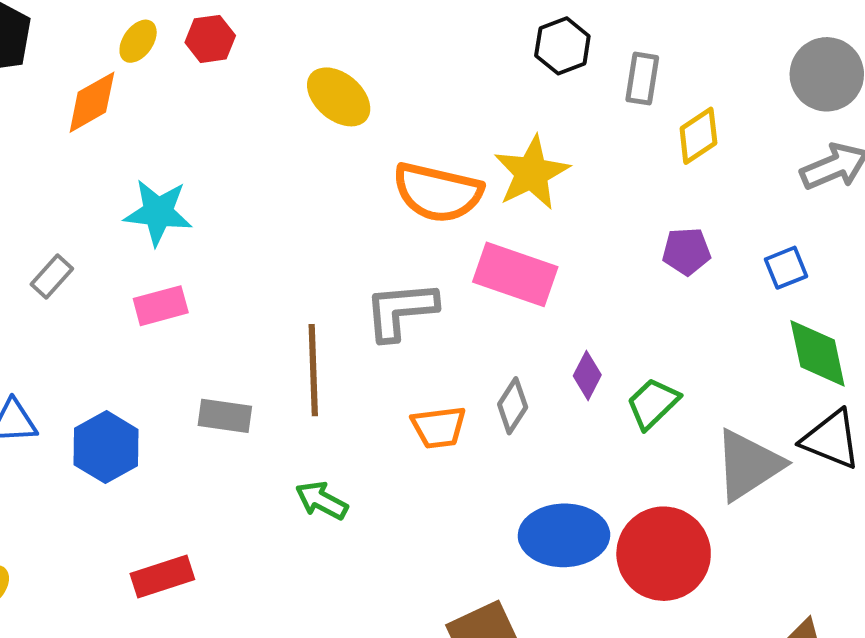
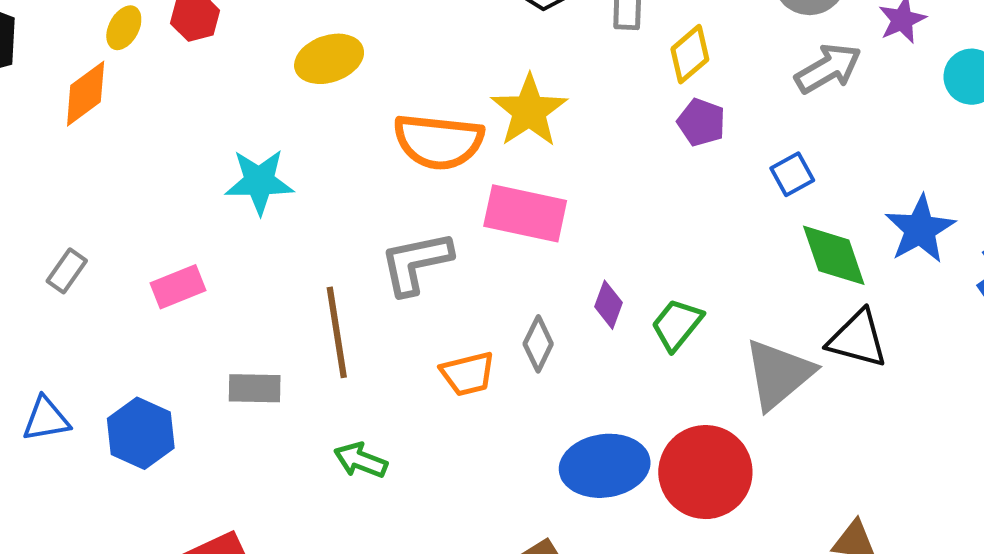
yellow ellipse: (339, 97) -> (329, 59), turned -52
cyan star: (158, 212) -> (259, 182), moved
purple pentagon: (686, 251) -> (701, 122), moved, turned 30

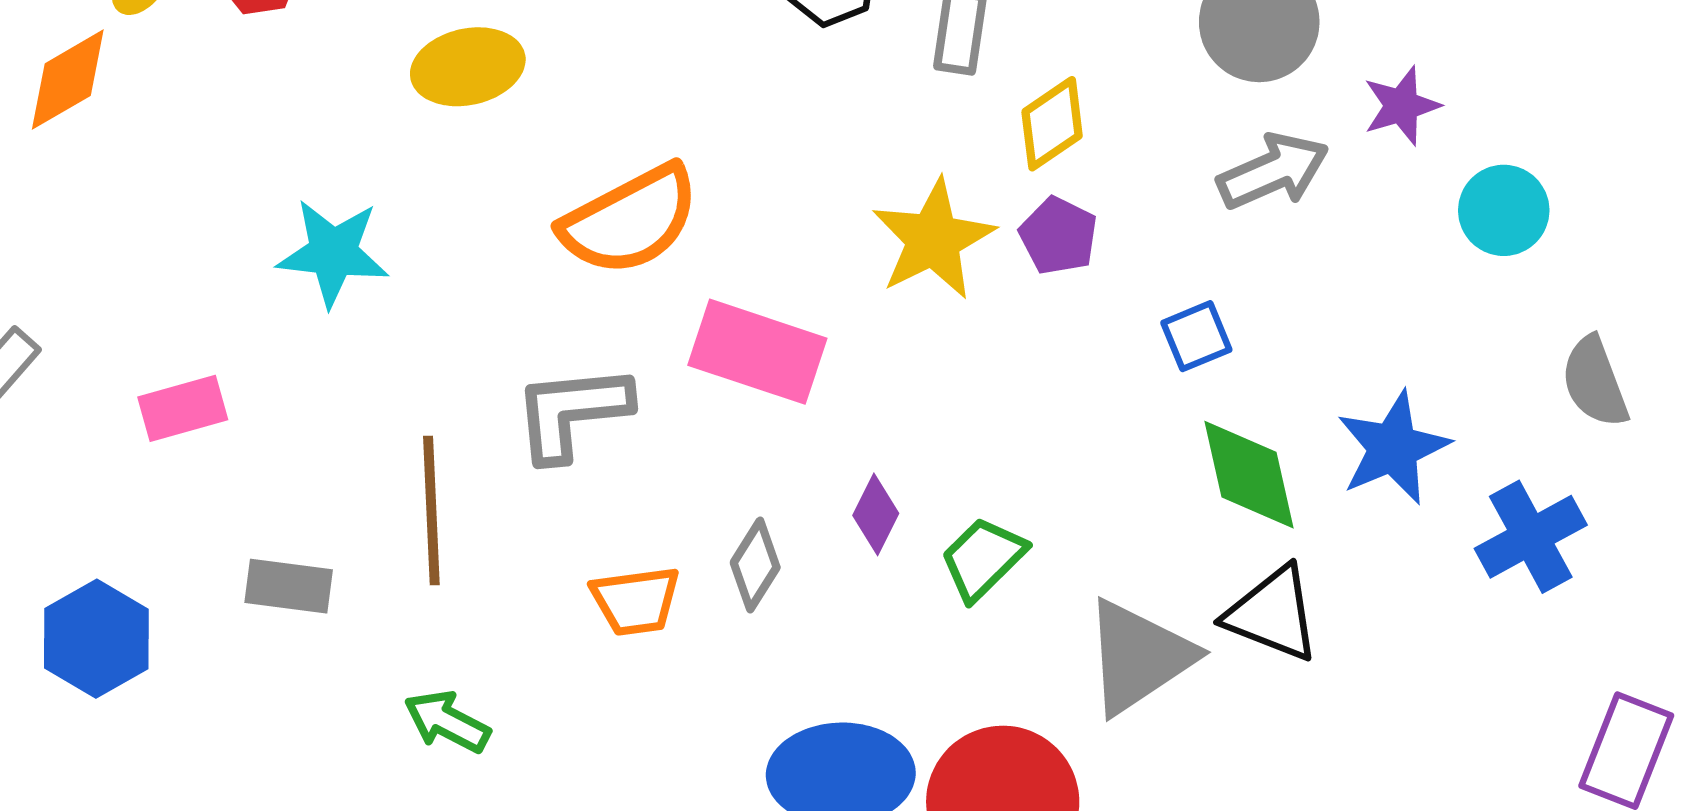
yellow star: (529, 111) -> (933, 239), moved
orange semicircle: (438, 142) -> (630, 220), turned -40

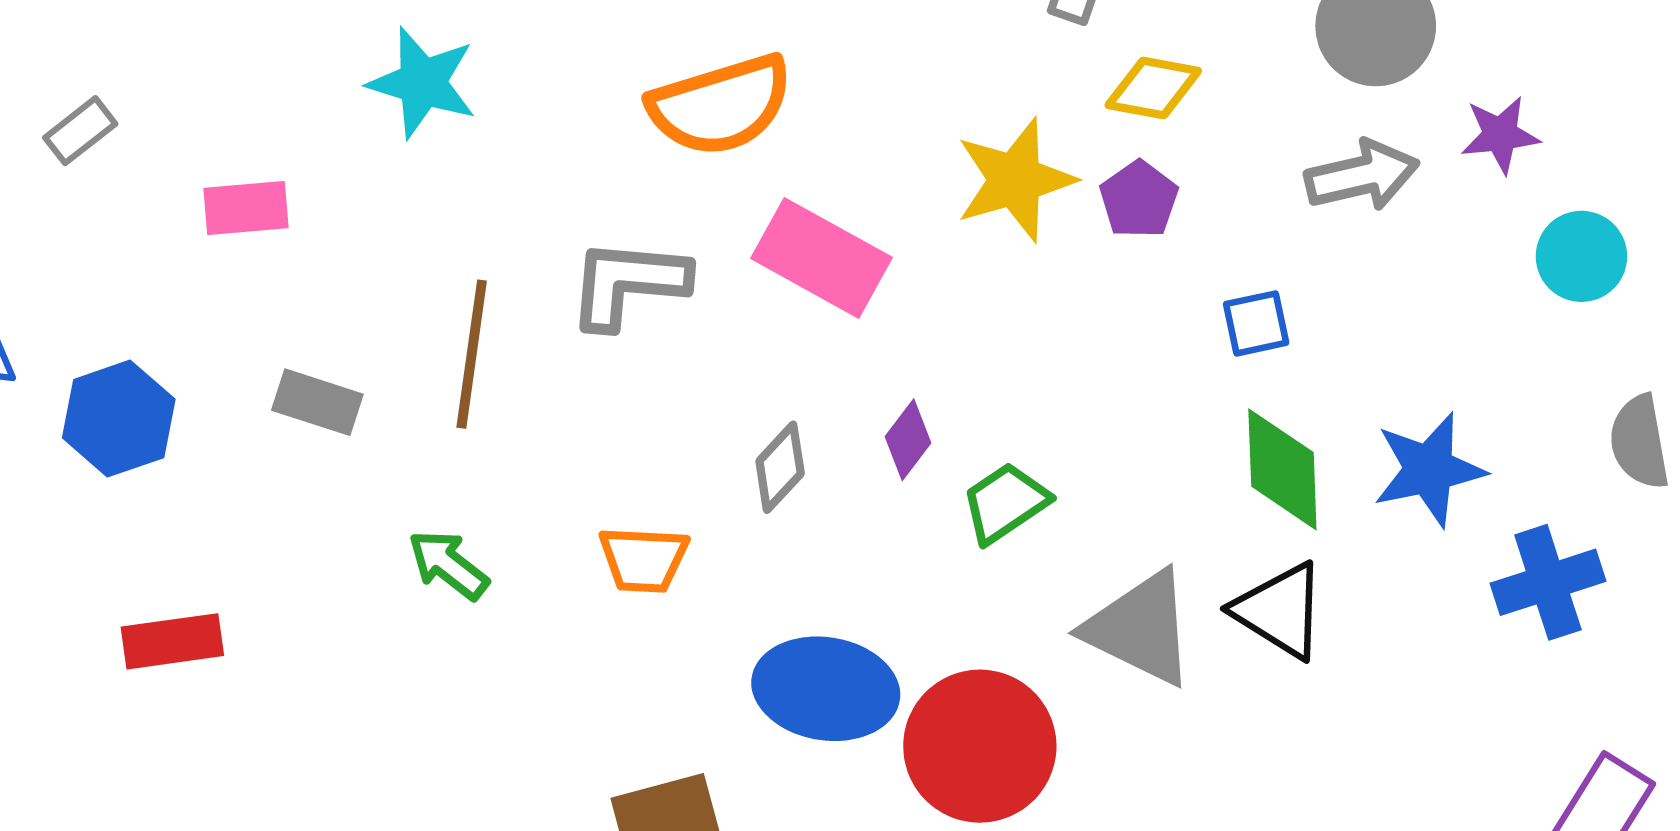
yellow diamond: (1052, 124) -> (1153, 88), turned 34
orange trapezoid: (636, 601) -> (644, 559), moved
gray triangle: (1139, 657) -> (1140, 628), turned 49

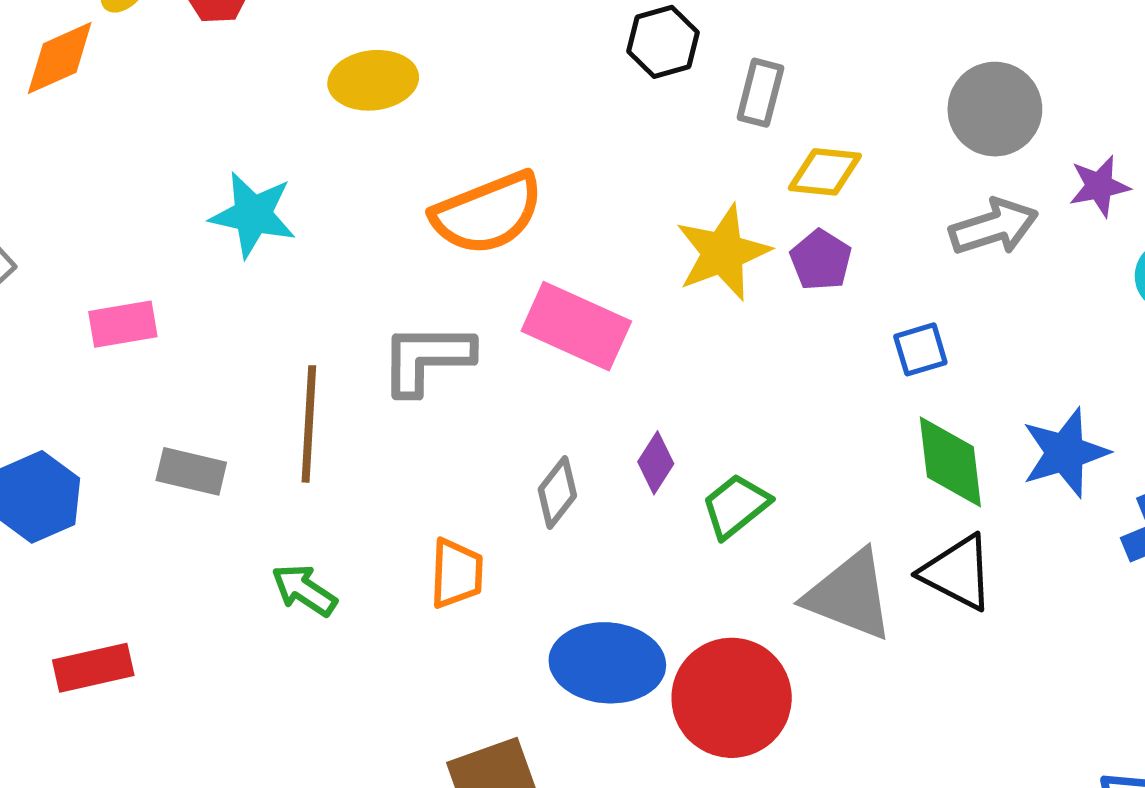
orange trapezoid: (644, 559) -> (457, 573), turned -86

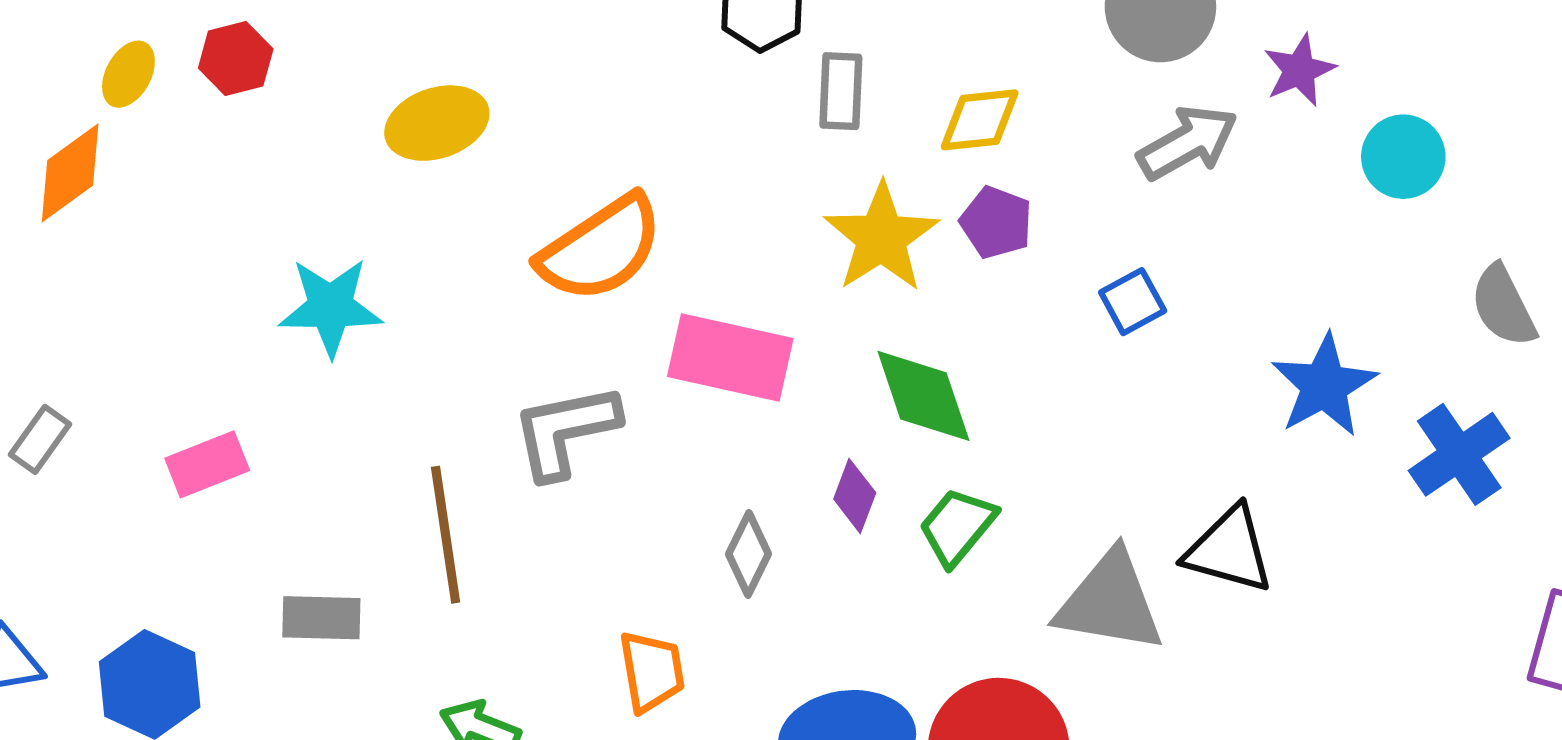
gray rectangle: (760, 93) -> (841, 91), moved
green diamond: (950, 462) -> (923, 396), moved

